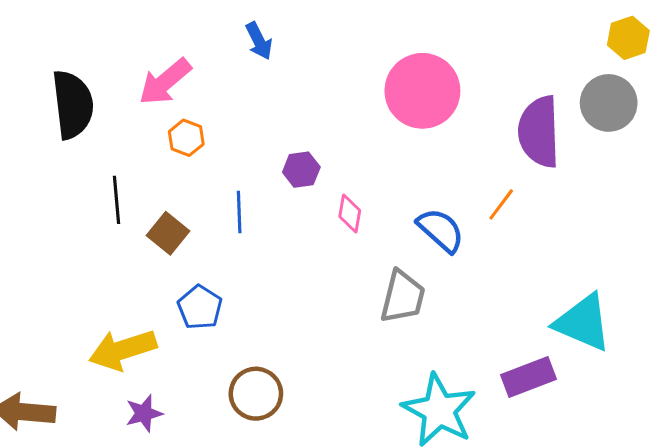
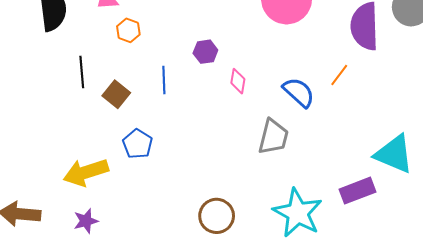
brown circle: (256, 394) -> (217, 216), moved
purple star: (144, 413) -> (86, 221), moved

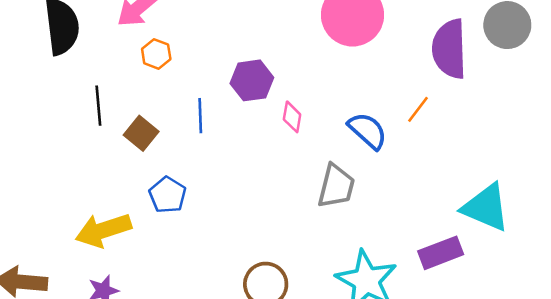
purple hexagon: (205, 52) -> (252, 80), size x1.4

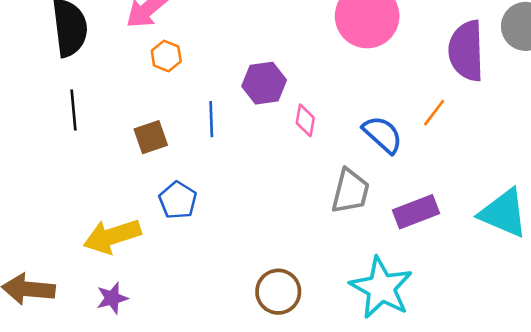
black line: (98, 106) -> (73, 110), moved
brown square: (141, 133) -> (151, 137), turned 32
purple rectangle: (441, 253) -> (416, 212), moved

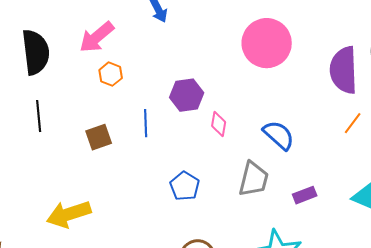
orange line: (434, 113) -> (353, 123), moved
blue pentagon: (178, 200) -> (185, 186), moved
purple rectangle: (416, 212) -> (305, 195), size x0.7

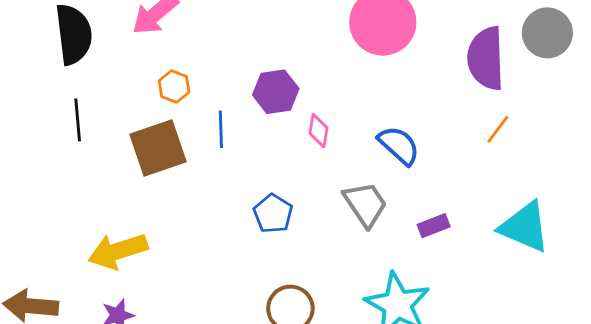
orange hexagon: (111, 74) -> (174, 86), moved
brown square: (99, 137) -> (158, 148), size x1.6
gray trapezoid: (254, 179) -> (365, 204), turned -48

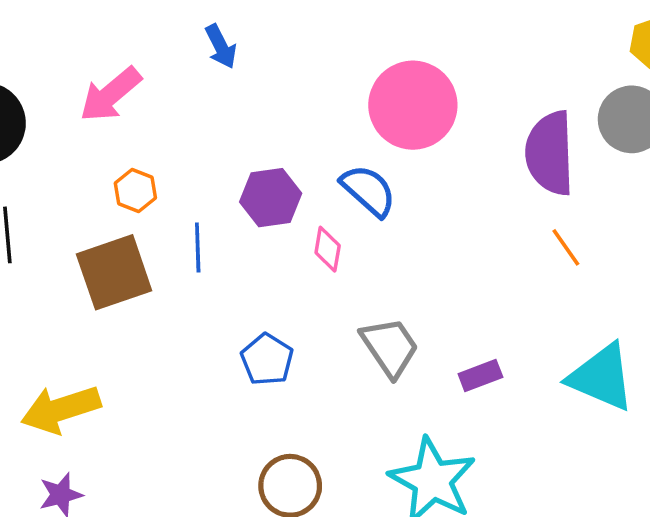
orange line: (498, 129) -> (566, 247), turned -72
blue semicircle: (399, 145) -> (368, 191), moved

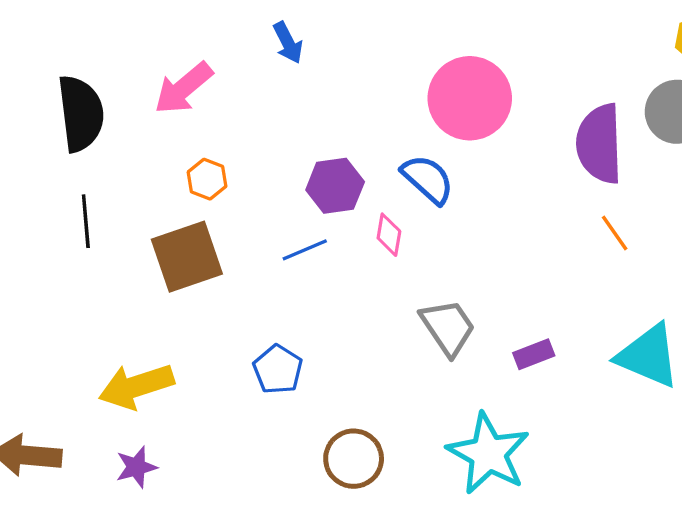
blue line: (198, 247) -> (305, 250), moved, turned 69
blue pentagon: (267, 360) -> (278, 369), moved

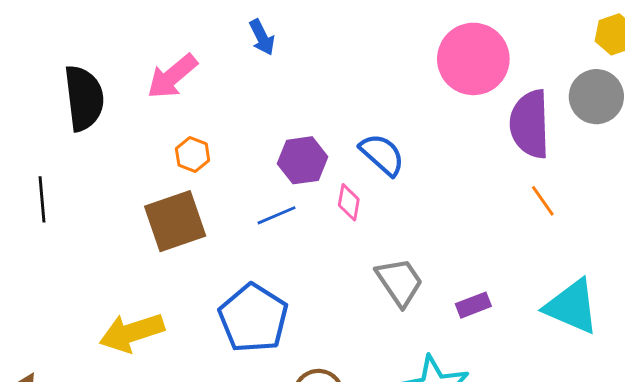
pink circle: (470, 98) -> (473, 59), moved
black line: (86, 221) -> (42, 199), moved
blue pentagon: (278, 369) -> (253, 318), size x1.6

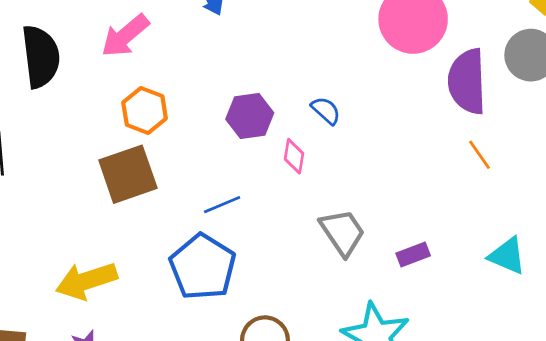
orange hexagon: (193, 155) -> (145, 110), size x1.4
blue semicircle: (382, 155) -> (326, 110), size x0.7
blue line: (276, 215) -> (222, 205), moved
cyan triangle: (572, 307) -> (507, 256), size x0.7

